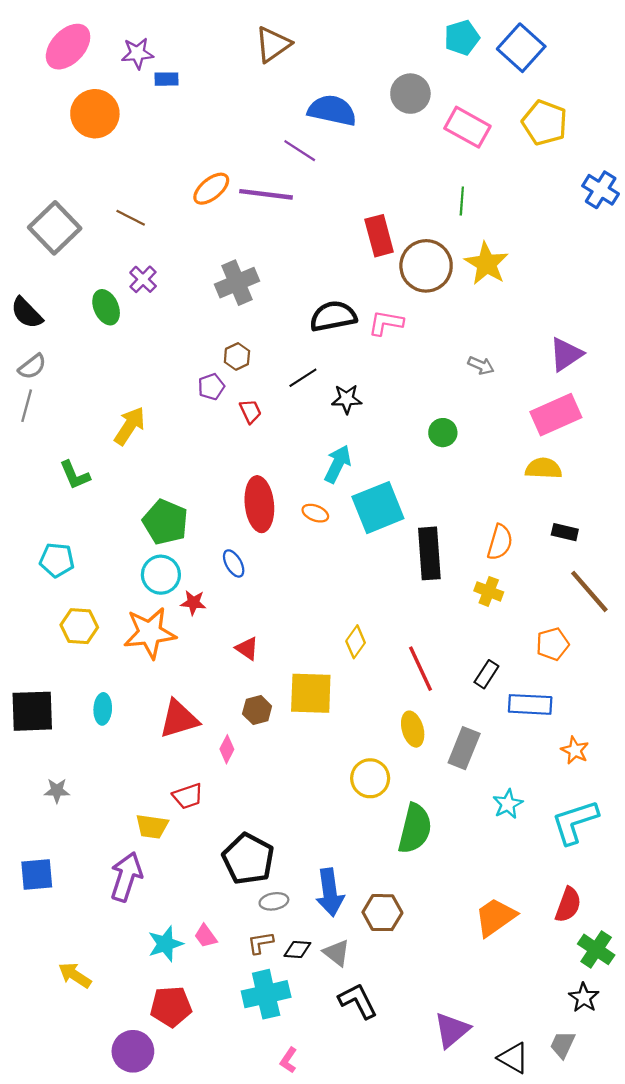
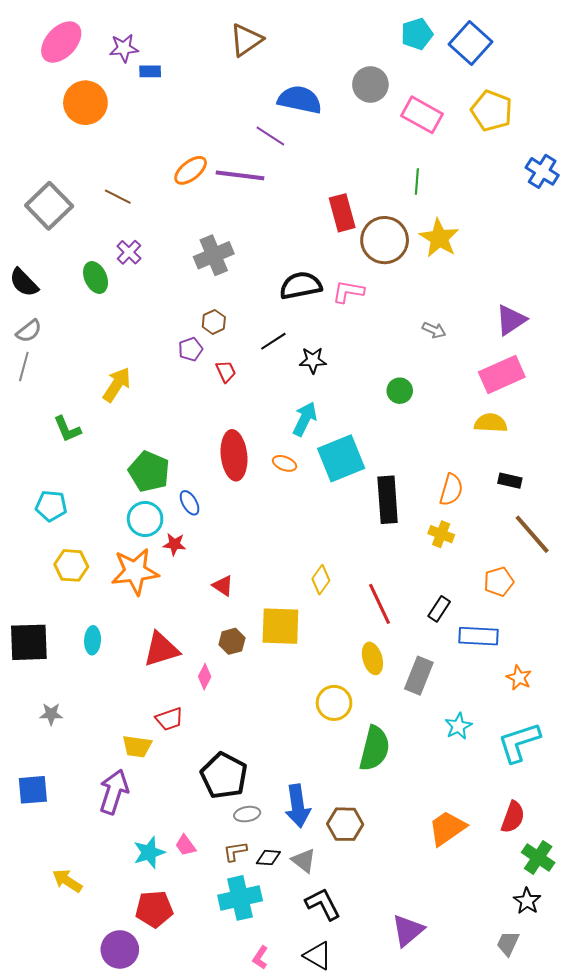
blue ellipse: (234, 563) -> (190, 503), moved
black triangle: (513, 1058) -> (318, 956), moved

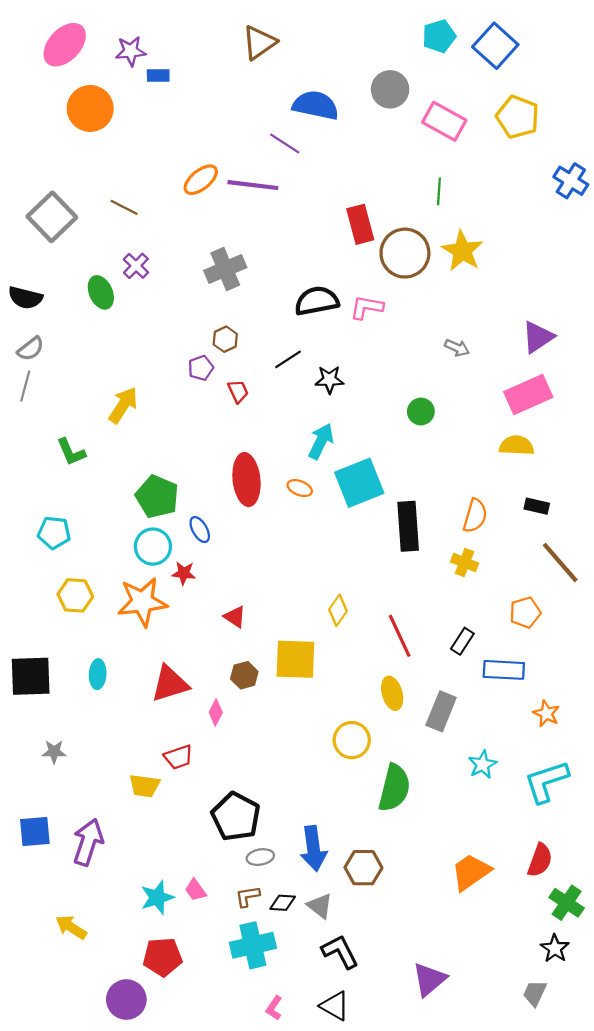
black semicircle: (24, 283) -> (25, 298), turned -32
purple arrow: (114, 792) -> (88, 842), moved

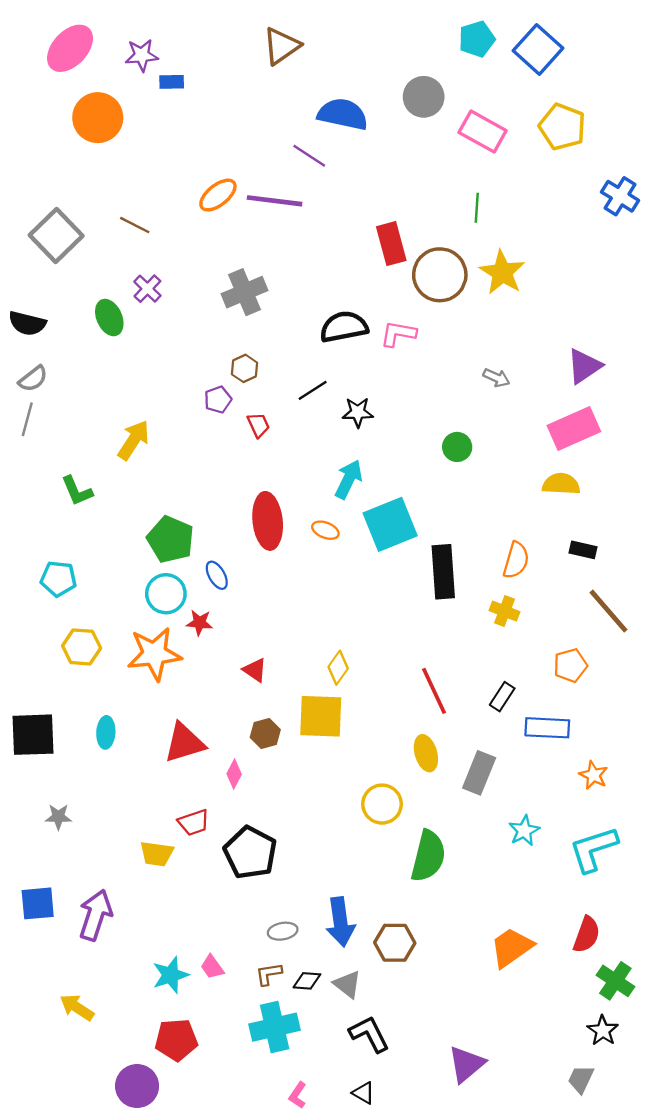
yellow diamond: (338, 610) -> (338, 668), moved
black pentagon: (236, 817) -> (250, 853), moved
black triangle: (335, 1006) -> (364, 1093), size x0.7

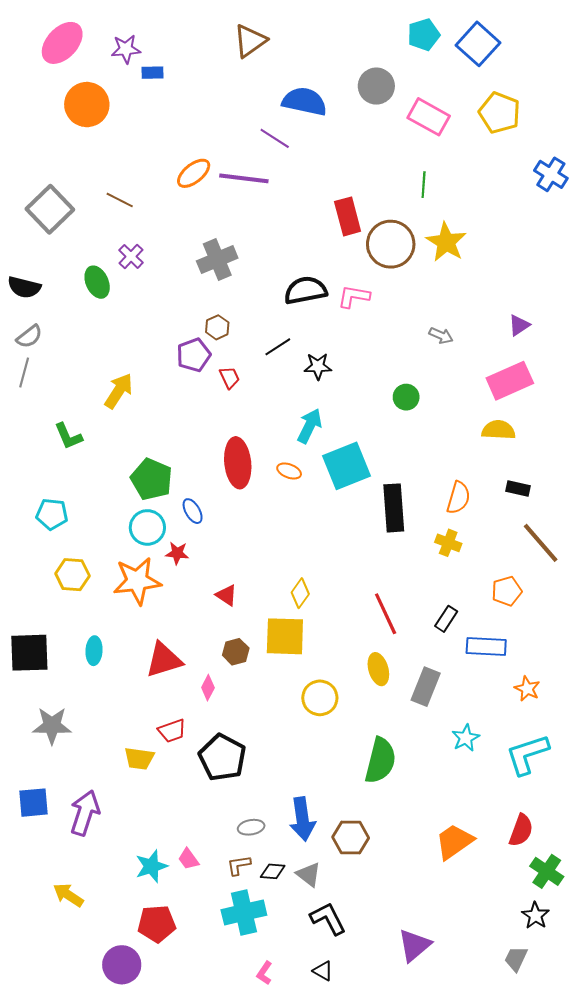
purple triangle: (584, 366) -> (519, 325), size x0.7
purple pentagon: (218, 400) -> (194, 355), size x1.4
yellow circle: (382, 804) -> (320, 698), moved
gray star: (58, 817) -> (52, 726), size x1.6

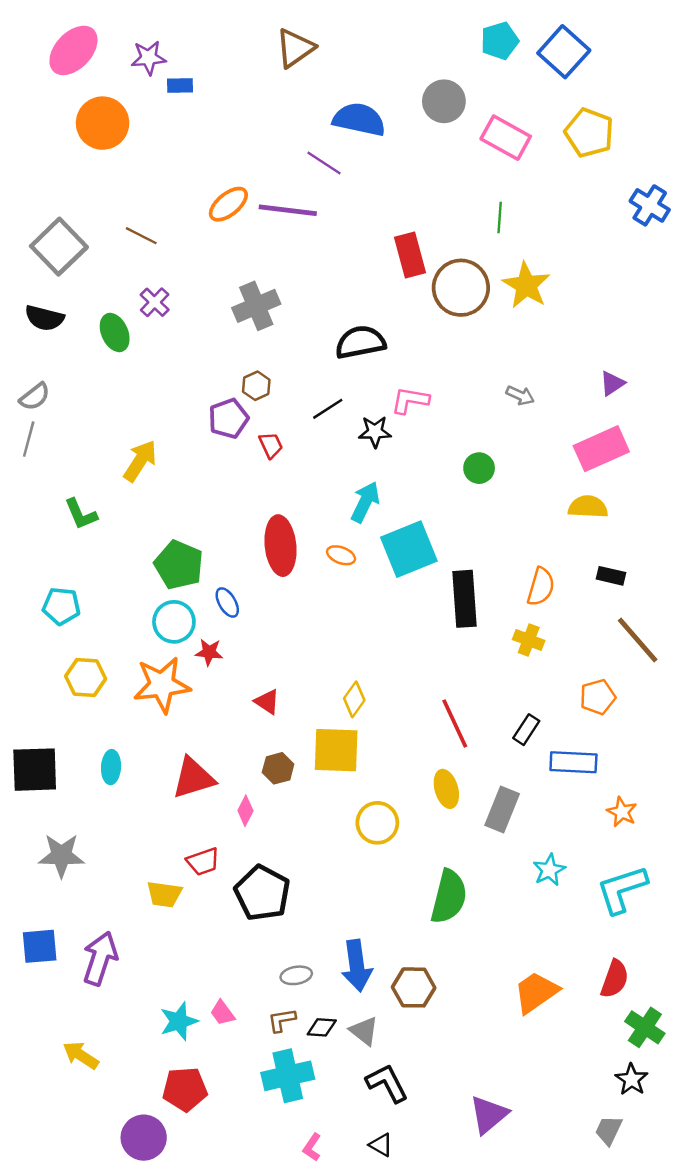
black semicircle: (24, 287) -> (44, 318), moved
pink L-shape: (354, 296) -> (410, 400), moved

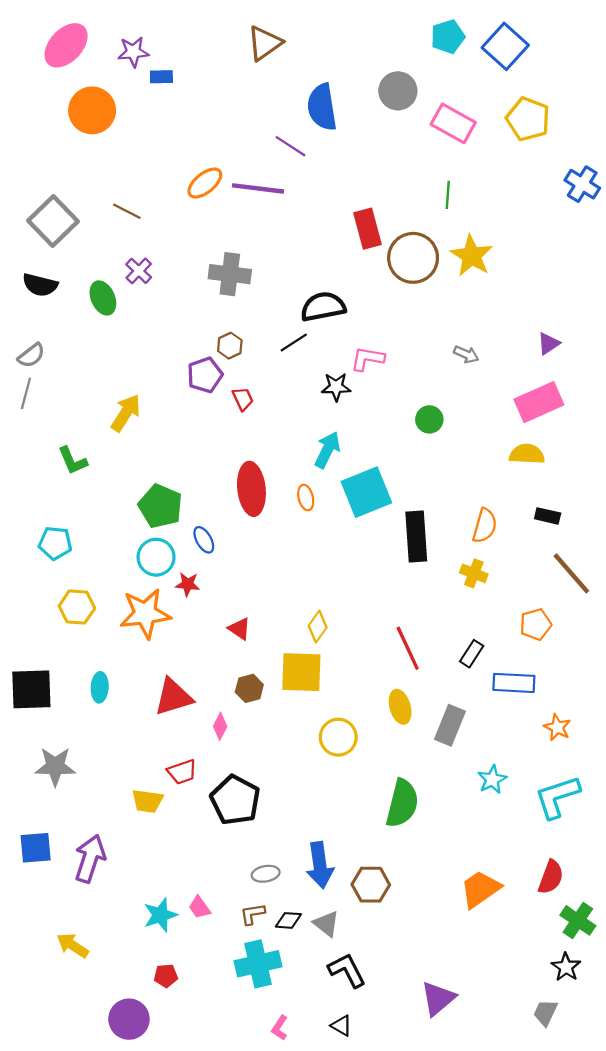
blue semicircle: (359, 119) -> (322, 107), turned -111
gray cross: (256, 306) -> (230, 274), turned 30
black line: (328, 409) -> (294, 342), moved
orange ellipse: (341, 555) -> (306, 498), turned 55
red pentagon: (185, 1089) -> (166, 976), size x0.6

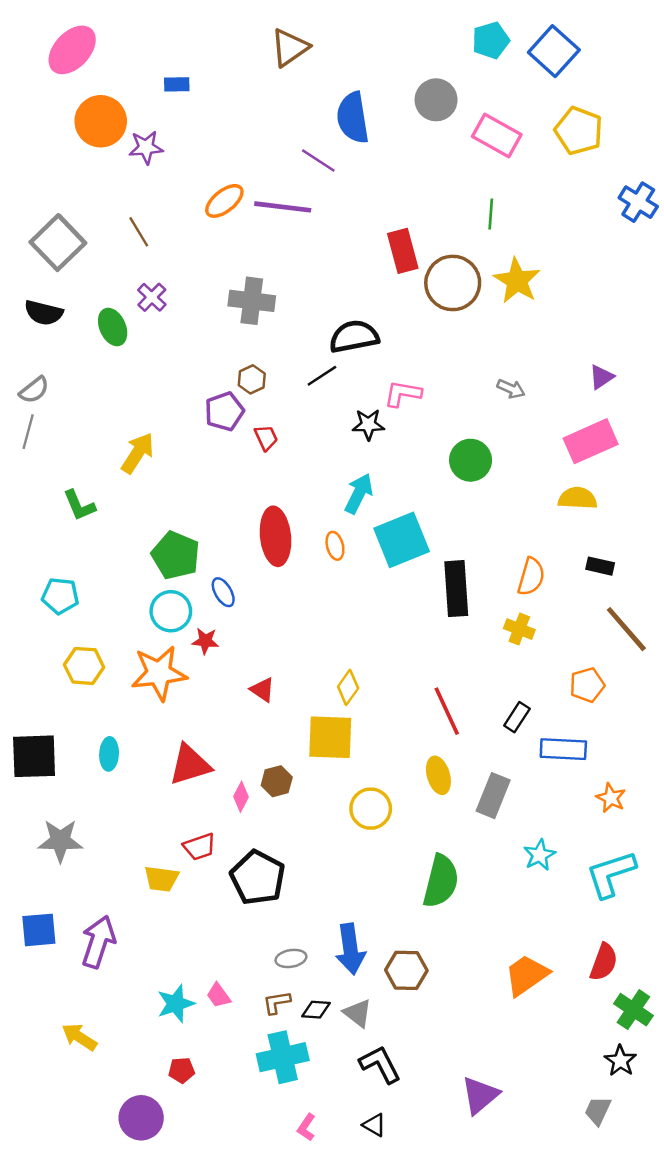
purple star: (133, 52) -> (146, 147), moved
brown line: (127, 211) -> (139, 232), turned 32
green circle: (429, 419) -> (471, 460), size x1.4
brown hexagon: (249, 688) -> (277, 781), moved

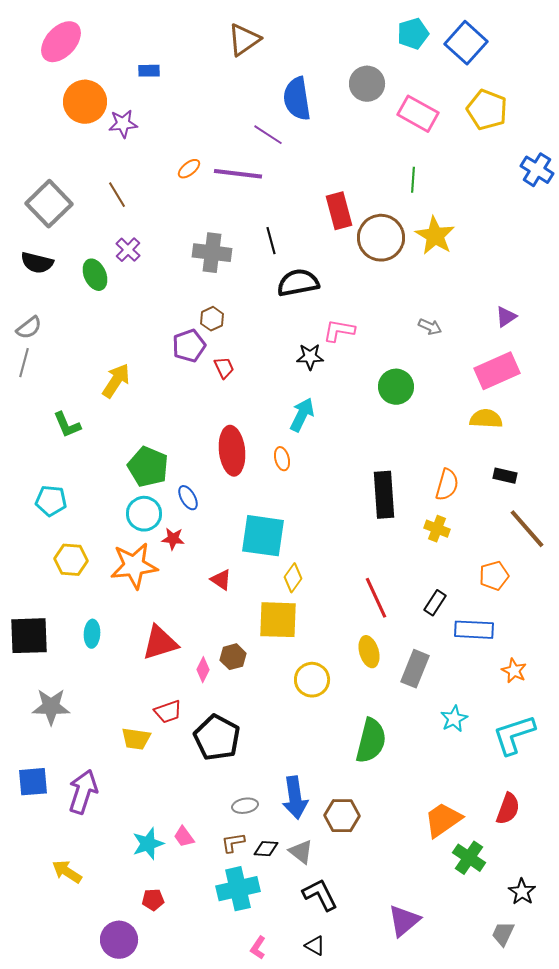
orange ellipse: (224, 201) -> (189, 169), size x0.7
black line: (322, 376) -> (271, 241), moved, turned -72
cyan square: (402, 540) -> (263, 536), moved, turned 30
green cross: (633, 1010) -> (469, 858), moved

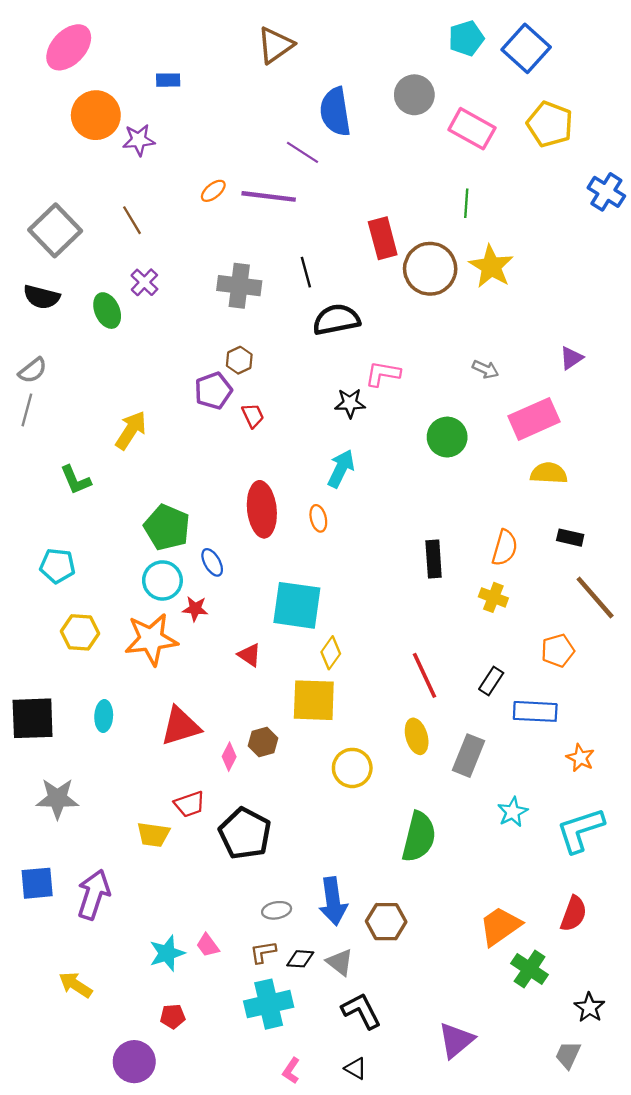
pink rectangle: (497, 371) -> (534, 419), moved
black rectangle: (384, 495) -> (434, 559), size x0.7

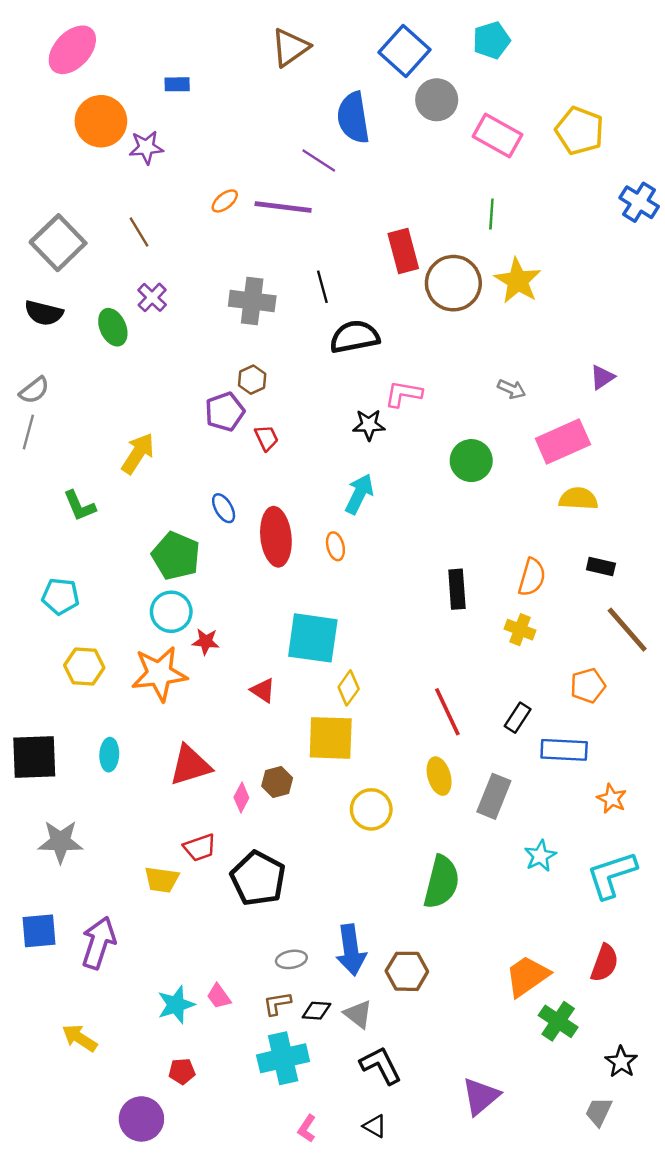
blue square: (526, 48) -> (405, 51), moved
blue ellipse: (212, 562) -> (224, 508), moved

